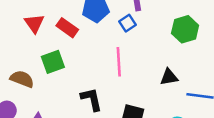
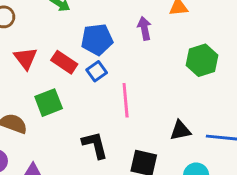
blue square: (127, 23) -> (97, 71), moved
black triangle: (169, 77) -> (180, 130), moved

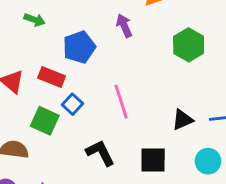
blue square: (97, 71) -> (72, 104), moved
green square: (49, 103) -> (45, 121), turned -32

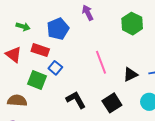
green arrow: (35, 20) -> (23, 27), moved
pink line: (121, 102) -> (101, 62), moved
black square: (153, 160) -> (112, 103), turned -30

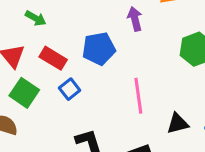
blue pentagon: (58, 29) -> (99, 49), moved
green square: (37, 80) -> (24, 93), moved

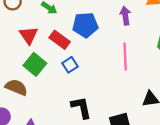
blue pentagon: (99, 49) -> (85, 25), moved
pink line: (138, 96) -> (125, 57), moved

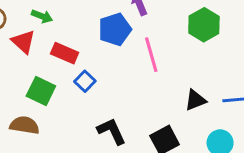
blue pentagon: (85, 25) -> (115, 29), moved
red triangle: (29, 35) -> (23, 42), moved

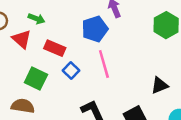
pink line: (151, 55) -> (104, 64), moved

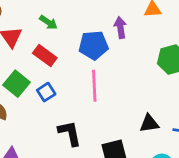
green arrow: (37, 19) -> (48, 22), moved
blue square: (71, 71) -> (46, 92), moved

